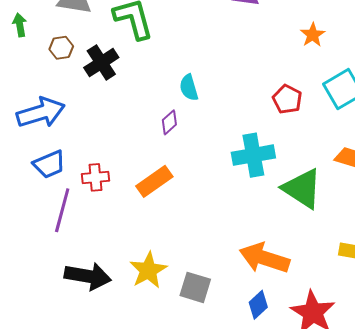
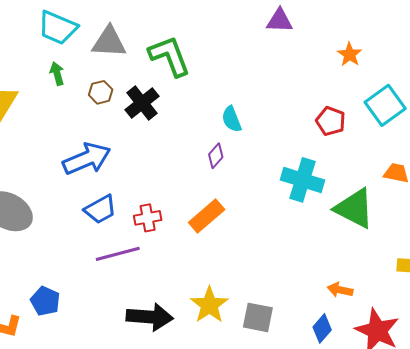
cyan cross: (253, 155) -> (303, 180), turned 33
purple line: (62, 210) -> (118, 254), turned 66
orange arrow: (264, 258) -> (340, 290), moved, size x0.5

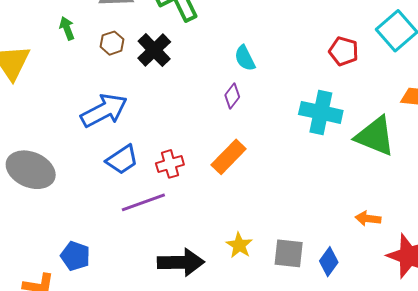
yellow star: (209, 305) -> (239, 245), size x0.7
blue diamond: (322, 328) -> (329, 262), moved

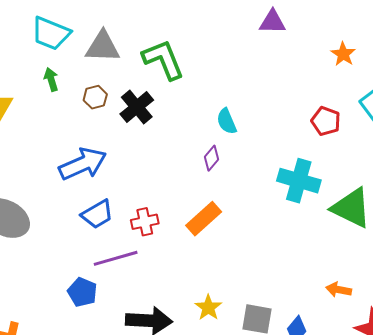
blue pentagon: (75, 256) -> (82, 292), moved

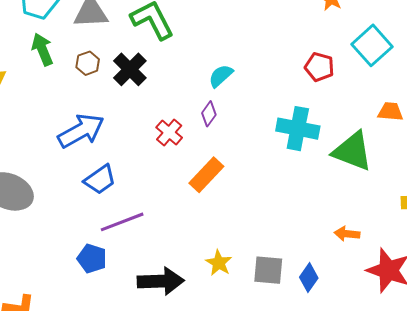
green arrow: (51, 79) -> (42, 49), size x1.4
cyan semicircle: (227, 121) -> (221, 76), turned 76
red cross: (145, 222) -> (169, 133), moved, turned -32

